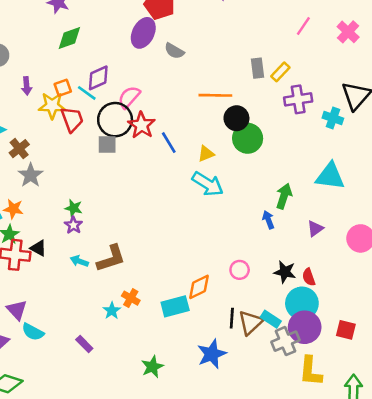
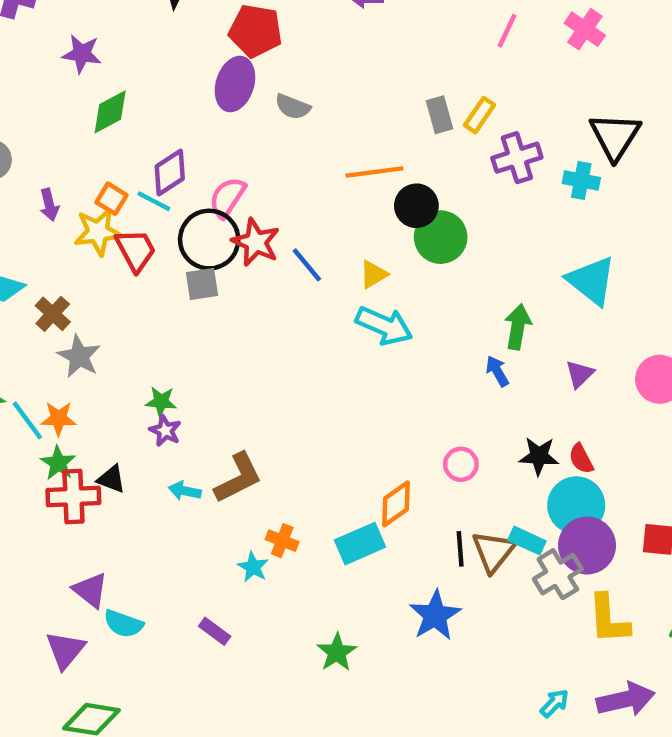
orange square: (63, 88) -> (112, 199), turned -30
cyan triangle: (330, 176) -> (592, 281), turned 40

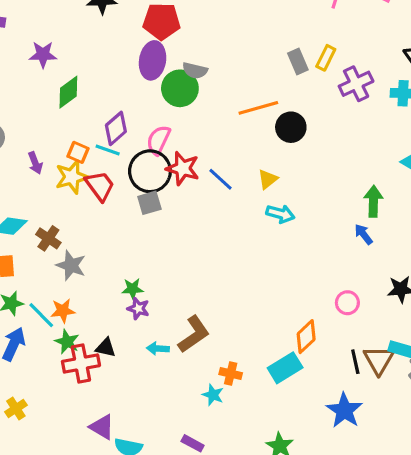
green circle: (441, 237) -> (180, 88), moved
cyan arrow: (384, 326) -> (280, 214), size x0.7

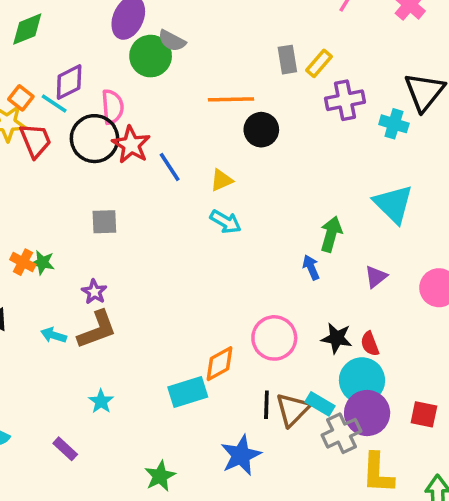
pink semicircle: (158, 140) -> (112, 107), turned 136
gray square: (149, 203) -> (104, 222), moved
pink circle: (347, 303) -> (274, 338), size x1.6
purple star: (138, 309) -> (94, 292), moved
orange cross: (231, 374) -> (23, 262), moved

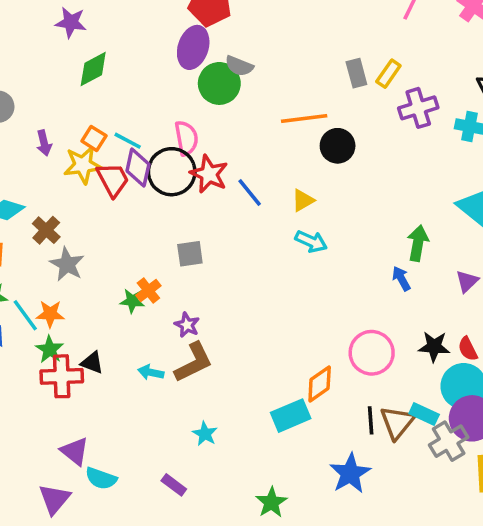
purple diamond: (69, 82) -> (138, 168), moved, turned -45
orange cross: (23, 262) -> (148, 291), moved, turned 30

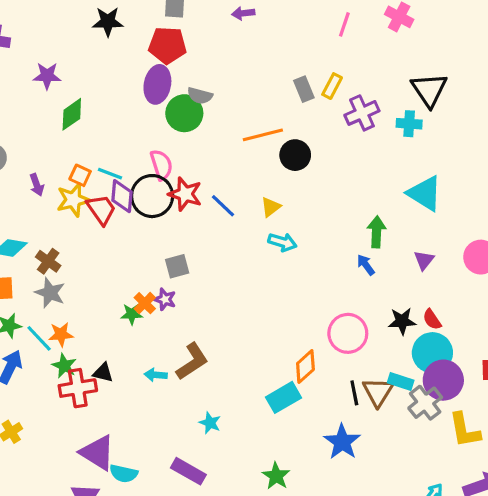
gray star: (67, 264) -> (50, 293), moved
purple star: (187, 325) -> (165, 299), moved
purple triangle: (75, 451) -> (97, 453), size x1.4
purple rectangle: (174, 485) -> (188, 471), size x1.5

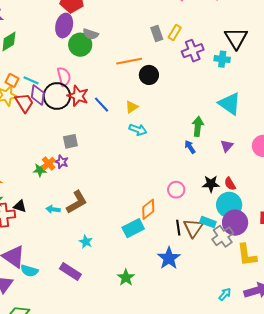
pink circle: (348, 333) -> (176, 190), size x0.7

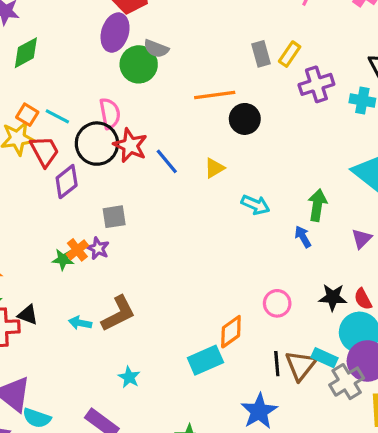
purple diamond: (38, 95) -> (67, 182), moved, turned 40
cyan arrow: (138, 130) -> (255, 205), moved

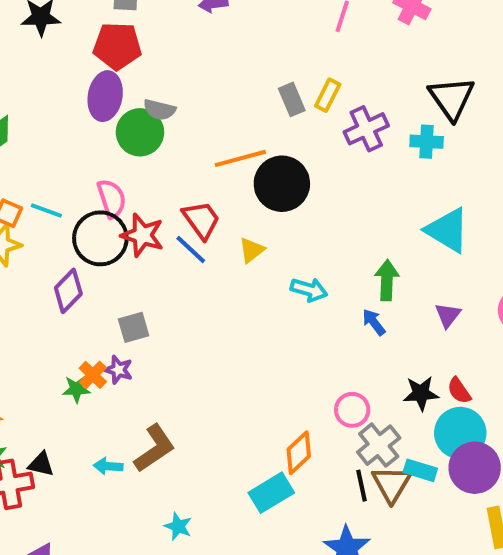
black circle: (245, 119) -> (282, 184), size x1.4
red trapezoid: (45, 151) -> (201, 220), moved
gray cross: (347, 382) -> (379, 445), moved

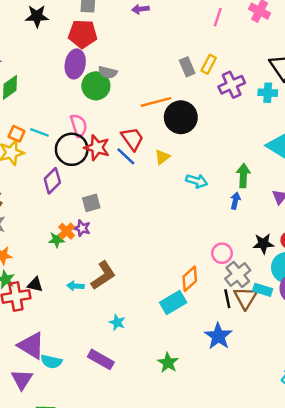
blue arrow: (374, 322) -> (235, 201), turned 49

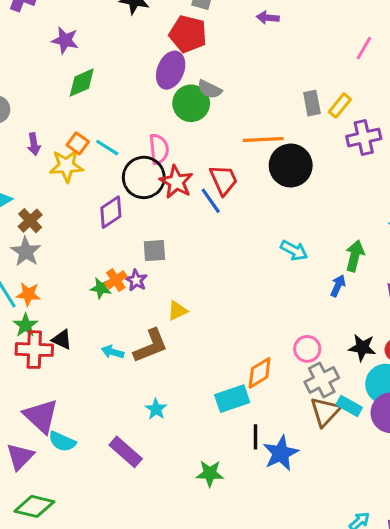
yellow triangle: (162, 157) -> (177, 311), moved
black line: (227, 299) -> (255, 437), moved
green star: (168, 363) -> (210, 473), turned 30

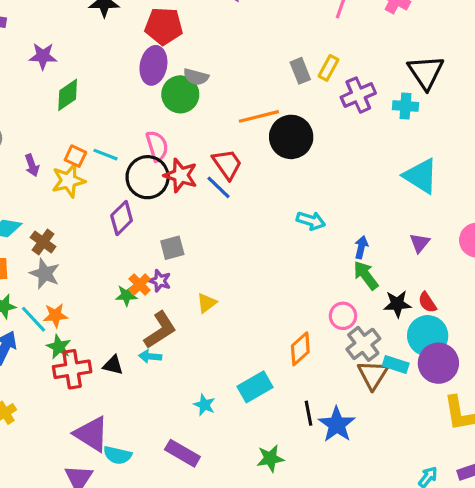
green arrow: (355, 256) -> (366, 275), moved, turned -40
black triangle: (62, 340) -> (113, 365), moved
brown L-shape: (151, 346) -> (160, 330), moved
cyan rectangle: (232, 399) -> (255, 387), moved

